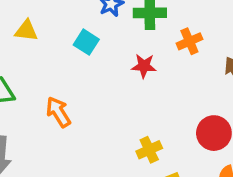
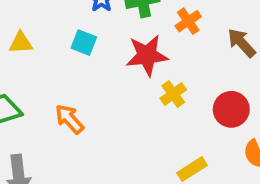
red star: (144, 66) -> (147, 55), size x1.6
yellow cross: (149, 150) -> (173, 94), moved

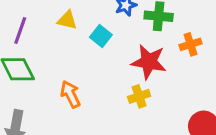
yellow triangle: (21, 43) -> (67, 20), moved
yellow cross: (173, 94) -> (139, 96), moved

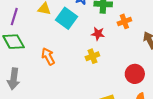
cyan square: (101, 36) -> (66, 18), size x1.5
red star: (149, 62) -> (98, 34), size x0.6

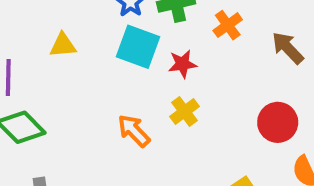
cyan square: (66, 18) -> (138, 47), moved
orange arrow: (48, 56) -> (134, 131), moved

